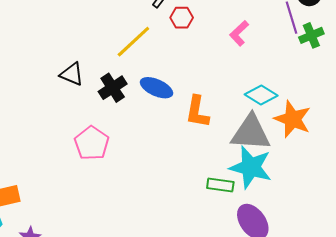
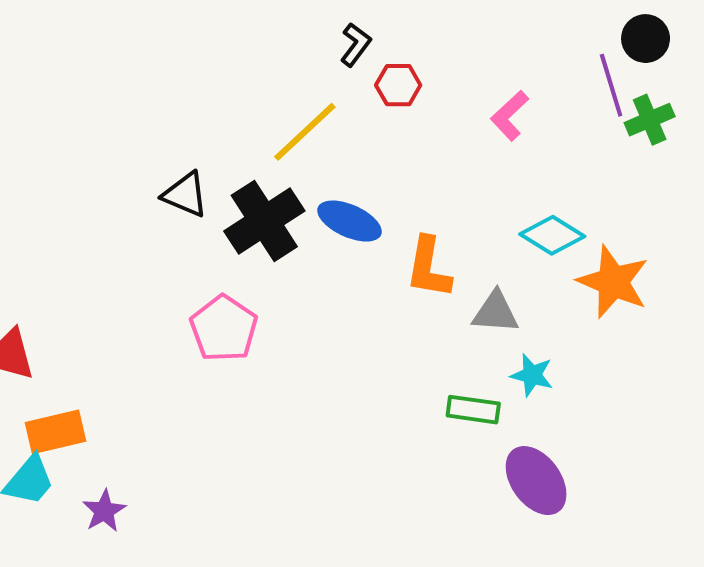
black cross: (113, 88) -> (264, 221), size x1.4
gray triangle: (251, 133) -> (495, 312), moved, size x0.6
cyan star: (251, 167) -> (532, 375), size x0.5

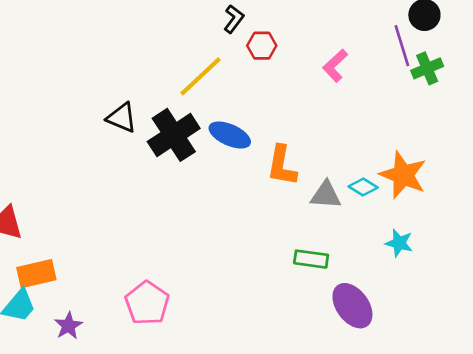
cyan diamond: (552, 235) -> (363, 187), moved, size x0.7
pink pentagon: (224, 328) -> (147, 303), moved
cyan star: (532, 375) -> (399, 243), moved

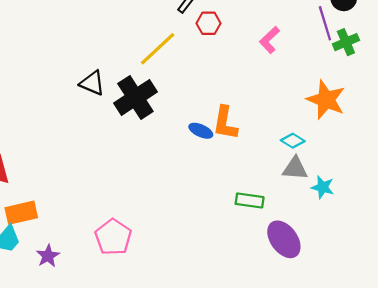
blue ellipse: (230, 135) -> (201, 131), moved, size x0.7
orange star: (403, 175) -> (326, 100), moved
gray triangle: (326, 195) -> (295, 168), moved

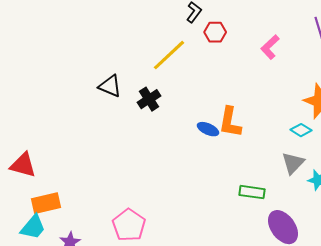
black cross: (135, 98) -> (149, 99), size x0.6
cyan diamond: (293, 141) -> (301, 130), moved
gray triangle: (295, 168) -> (293, 163), turned -50

